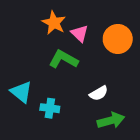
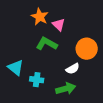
orange circle: (118, 39) -> (87, 49), moved
green arrow: (111, 120) -> (66, 89), moved

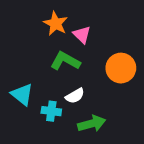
white semicircle: (73, 69) -> (75, 96), moved

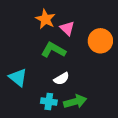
orange circle: (121, 68) -> (100, 41), moved
cyan cross: (51, 111) -> (49, 102), moved

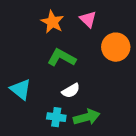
pink triangle: (67, 28) -> (88, 19), moved

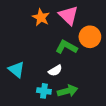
pink triangle: (88, 19) -> (68, 15), size x1.5
green L-shape: (62, 58) -> (66, 47), moved

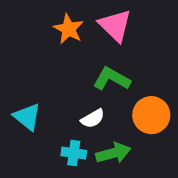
orange circle: (90, 37) -> (151, 115), moved

